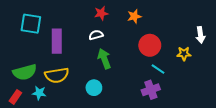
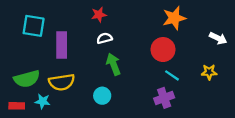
red star: (101, 13) -> (99, 15), moved
orange star: (134, 16) -> (174, 18), moved, size x1.5
white arrow: (200, 35) -> (218, 38), turned -56
yellow star: (184, 54) -> (209, 72), moved
red rectangle: (15, 97) -> (17, 106), turned 56

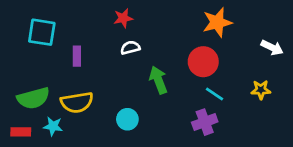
purple rectangle: (62, 45) -> (77, 56), size x0.6
green arrow: (113, 64) -> (158, 80), moved

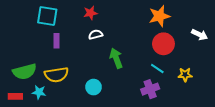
cyan square: (42, 32) -> (47, 16), moved
red circle: (203, 62) -> (163, 44), moved
yellow star: (261, 90) -> (185, 75), moved

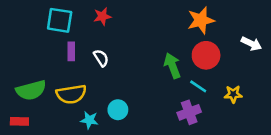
red star: (90, 13) -> (102, 16), moved
white semicircle: (96, 35) -> (101, 58), moved, turned 72
green arrow: (116, 58) -> (172, 66), moved
cyan star: (39, 92) -> (89, 120), moved

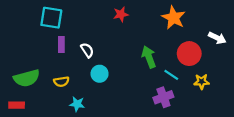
red star: (102, 16) -> (121, 14), moved
orange star: (201, 20) -> (174, 18), turned -30
red circle: (206, 55) -> (189, 54), moved
yellow semicircle: (71, 94) -> (61, 82), size x0.6
cyan circle: (118, 110) -> (100, 74), moved

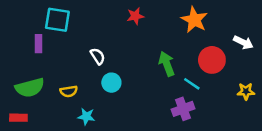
purple rectangle: (61, 45) -> (39, 44), moved
yellow star: (202, 82) -> (246, 91), moved

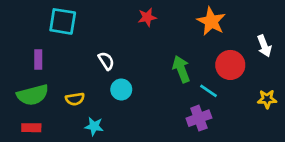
white arrow: (243, 42) -> (264, 46), turned 42
purple rectangle: (39, 44) -> (38, 60), moved
red rectangle: (18, 118) -> (31, 128), moved

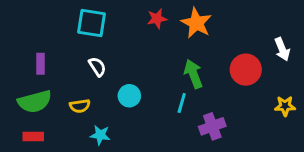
cyan square: (63, 21) -> (91, 23), moved
orange star: (211, 21) -> (196, 23), moved
white semicircle: (106, 61) -> (97, 67), moved
cyan line: (208, 91) -> (182, 103), moved, turned 72

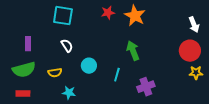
white arrow: (282, 49) -> (194, 25), moved
red circle: (246, 70) -> (190, 51), moved
cyan line: (182, 103) -> (117, 75), moved

